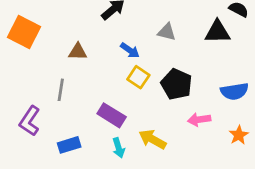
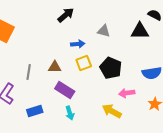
blue arrow: (130, 50) -> (78, 44), turned -40
brown triangle: (78, 52) -> (55, 67), moved
yellow square: (138, 77) -> (84, 63), turned 35
yellow arrow: (153, 139) -> (112, 111), moved

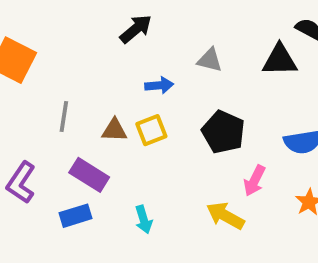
yellow square: (84, 63) -> (151, 130), moved
gray line: (29, 72) -> (64, 116), moved
purple rectangle: (65, 90) -> (89, 175), moved
pink arrow: (127, 93) -> (254, 181), turned -56

